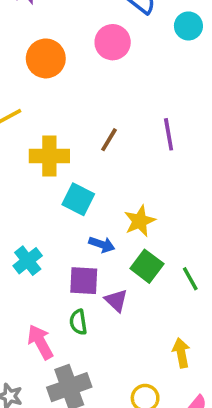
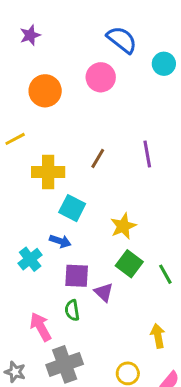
blue arrow: (102, 244) -> (60, 241), moved

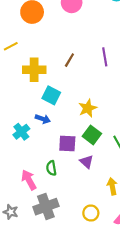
purple square: (77, 276) -> (67, 144), moved
purple triangle: (104, 292) -> (87, 162), moved

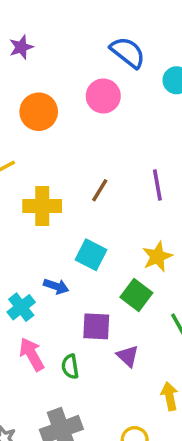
cyan square: (51, 95) -> (91, 255), moved
yellow star: (88, 108) -> (157, 257), moved
green square: (92, 135) -> (136, 295), moved
pink arrow: (29, 180) -> (32, 354), moved

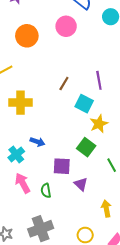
yellow cross: (42, 206) -> (21, 103), moved
cyan square: (91, 255) -> (84, 104), moved

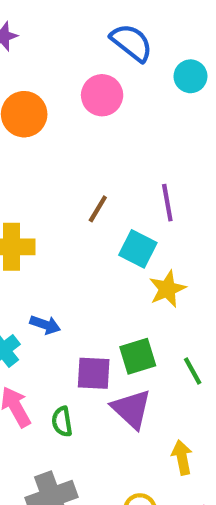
green square: (86, 147) -> (138, 356), moved, turned 36
purple triangle: (81, 184) -> (132, 409), size x1.5

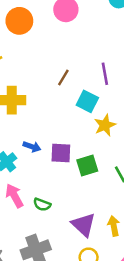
purple square: (94, 373) -> (61, 153), moved
purple triangle: (132, 409) -> (84, 225), moved
green semicircle: (62, 422) -> (42, 205), turned -60

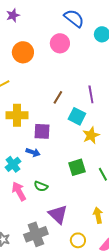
purple square: (61, 153) -> (42, 131), moved
green semicircle: (42, 205) -> (41, 186), moved
purple triangle: (84, 225) -> (58, 214), moved

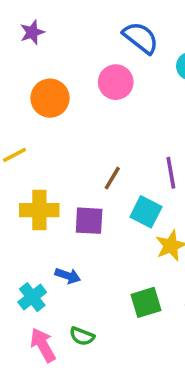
purple square: (42, 131) -> (89, 221), moved

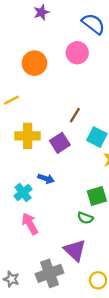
purple star: (32, 32) -> (41, 12), moved
purple square: (89, 221) -> (60, 143), turned -36
green semicircle: (82, 336) -> (85, 218), moved

